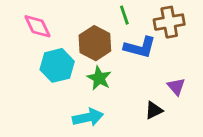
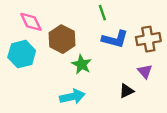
brown cross: (169, 22) -> (148, 39), moved
brown hexagon: (95, 43) -> (62, 39), moved
cyan hexagon: (57, 65) -> (22, 54), moved

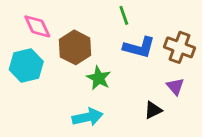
brown cross: (148, 39) -> (180, 47), turned 30

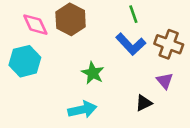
green line: (124, 15) -> (133, 14), moved
brown hexagon: (75, 47) -> (71, 19), moved
blue L-shape: (139, 47) -> (131, 44), turned 32

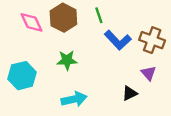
green line: (133, 14) -> (99, 15), moved
cyan hexagon: (25, 61) -> (22, 76), moved
green star: (93, 73) -> (67, 60), moved, turned -30

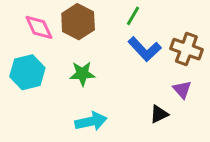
green line: (99, 15) -> (133, 16), moved, turned 49
cyan hexagon: (22, 76) -> (27, 72), moved

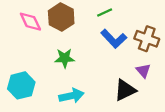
green line: (133, 16) -> (105, 12), turned 35
cyan hexagon: (27, 72) -> (21, 85), moved
black triangle: (159, 114) -> (125, 90), size x1.5

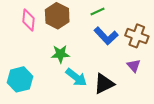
pink diamond: (30, 22) -> (28, 20), turned 30
black triangle: (125, 90) -> (104, 84), moved
cyan arrow: (71, 96) -> (76, 77), moved, turned 50

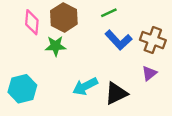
green star: (60, 54) -> (56, 46), moved
purple triangle: (134, 66) -> (149, 73), turned 32
cyan arrow: (76, 77) -> (85, 86), turned 115

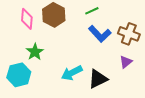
green star: (56, 46) -> (35, 52), moved, turned -30

